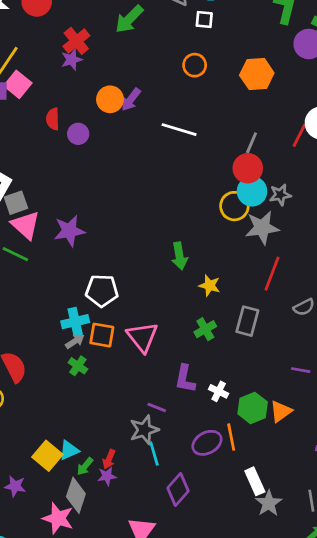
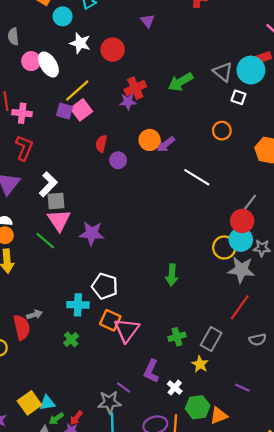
yellow star: (210, 286) -> (200, 364), moved
orange square: (102, 335) -> (110, 320), moved
gray arrow: (75, 341) -> (34, 315), moved

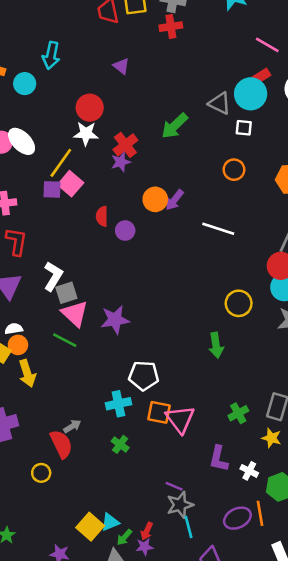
white star: (80, 43) -> (86, 134), moved
yellow circle: (224, 247) -> (239, 303), moved
purple line: (124, 387) -> (174, 486), moved

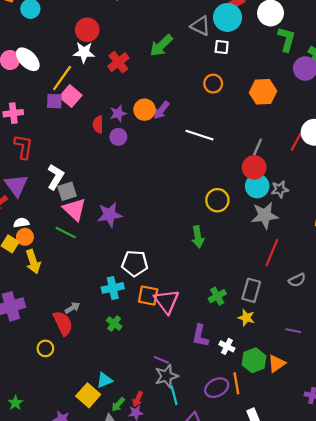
purple star: (121, 162) -> (118, 113), moved
cyan triangle: (110, 522) -> (104, 380), moved

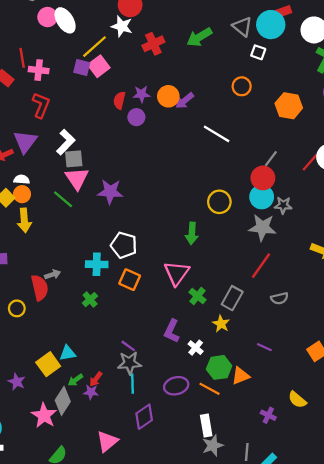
green cross: (217, 296) -> (197, 296), turned -35
pink triangle: (167, 301) -> (177, 273), moved
orange line: (236, 383) -> (210, 389), moved, turned -65

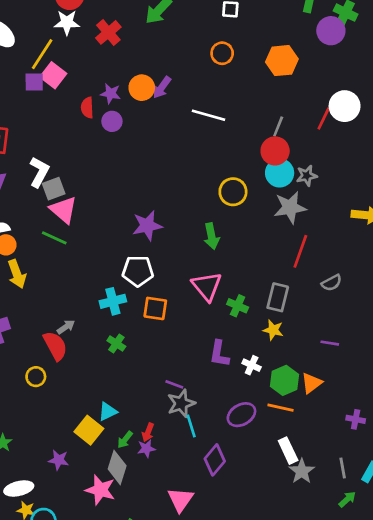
purple star: (142, 94) -> (111, 94), turned 30
purple star: (110, 192) -> (147, 226), moved

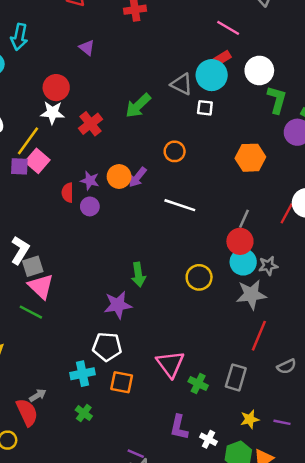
orange circle: (222, 53) -> (175, 151), moved
green arrow: (211, 236) -> (138, 275), moved
yellow star: (273, 330) -> (250, 419), moved, turned -30

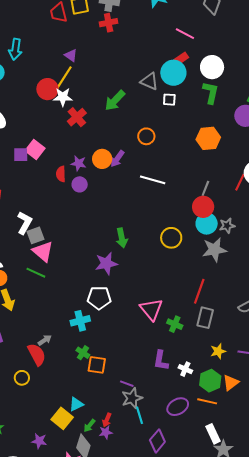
green L-shape: (277, 100) -> (211, 93), moved
white star: (52, 113) -> (63, 97), moved
yellow line: (28, 141) -> (64, 78), moved
red line: (259, 336) -> (199, 291), moved
orange square: (122, 382) -> (97, 365), moved

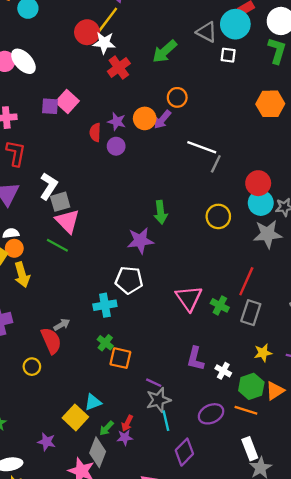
orange circle: (146, 136) -> (177, 97), moved
gray line: (205, 188) -> (216, 164), moved
green cross: (175, 324) -> (220, 305), moved

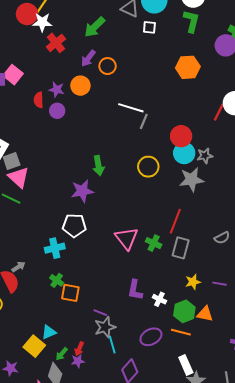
purple arrow: (162, 120) -> (88, 58), moved
orange triangle: (275, 391) -> (205, 314), turned 48

